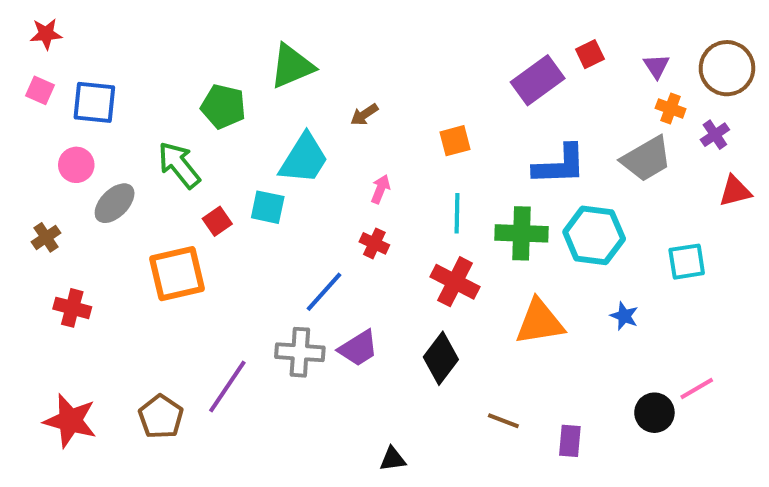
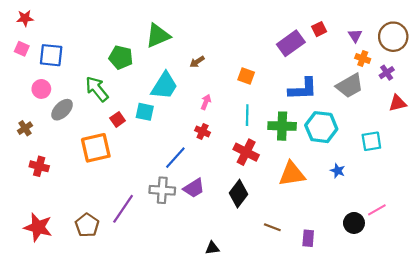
orange square: (455, 141) -> (246, 76), turned 35

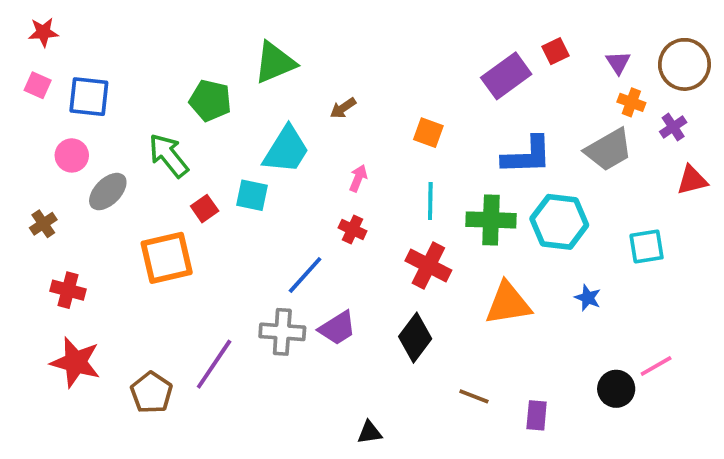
red star: (38, 227) -> (76, 362), moved

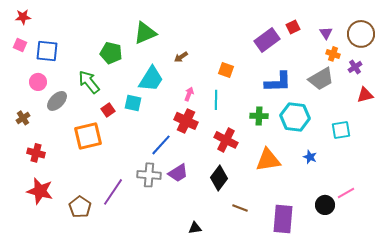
cyan line: (430, 201) -> (216, 100), moved
green cross: (491, 220) -> (259, 116), size x0.7
red cross: (353, 229) -> (186, 121), size x1.6
brown line: (474, 396) -> (240, 208), moved
purple rectangle: (537, 415) -> (283, 219), size x1.8

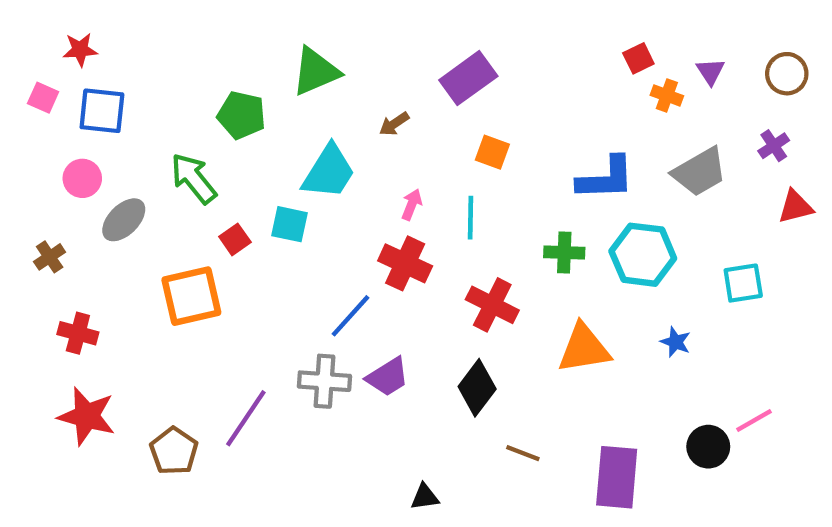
red star: (23, 17) -> (80, 50), moved
brown circle: (361, 34) -> (787, 74), size x0.7
purple rectangle: (267, 40) -> (468, 78), moved
orange cross: (333, 54) -> (667, 95), moved

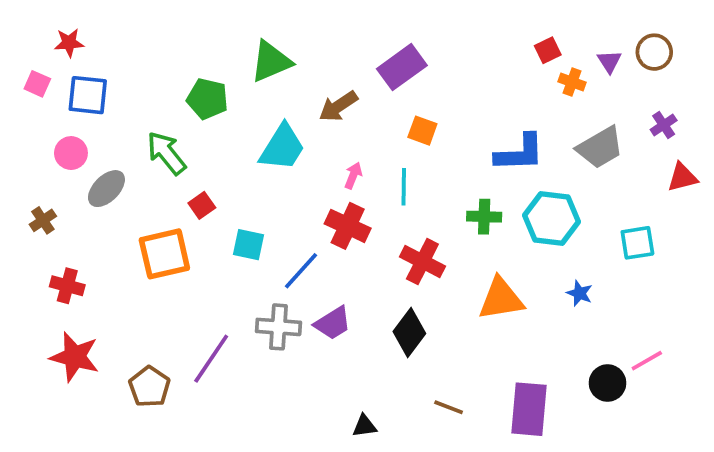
brown circle: (787, 74) -> (654, 52), moved
brown arrow: (394, 124) -> (338, 106), size x1.5
cyan square: (289, 224) -> (249, 245), moved
brown line: (523, 453) -> (449, 407), moved

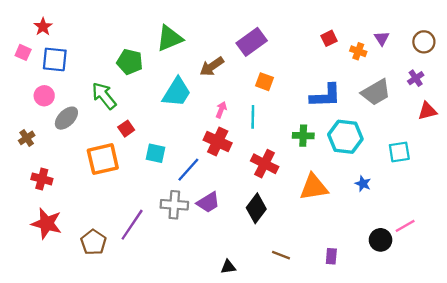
red star: (69, 43) -> (43, 27), turned -30
red square: (548, 50) -> (329, 38), moved
brown circle: (654, 52) -> (424, 42), moved
purple rectangle: (529, 409) -> (331, 256), size x0.5

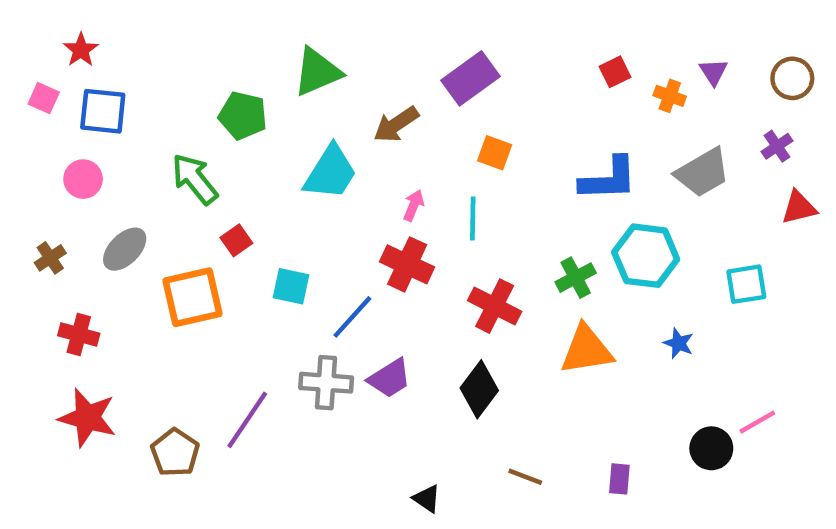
gray ellipse: (66, 118) -> (125, 249), moved
green cross: (303, 136) -> (576, 278), moved, turned -30
black triangle: (228, 267) -> (427, 499), turned 42

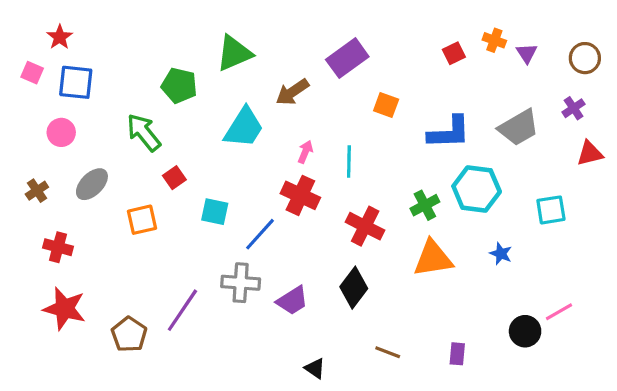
orange cross: (670, 96) -> (494, 40), moved
orange square: (495, 153) -> (386, 105), moved
orange square: (193, 297) -> (142, 220), size x0.7
purple trapezoid: (390, 378) -> (292, 301), moved

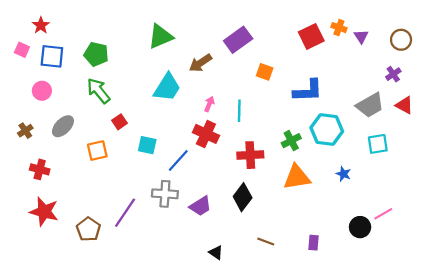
red square: (454, 53) -> (311, 36), size x1.6
green pentagon: (179, 86) -> (96, 54), moved
gray trapezoid: (519, 128) -> (370, 105), moved
red triangle: (590, 153) -> (404, 105), turned 42
red cross: (365, 226) -> (250, 155), turned -30

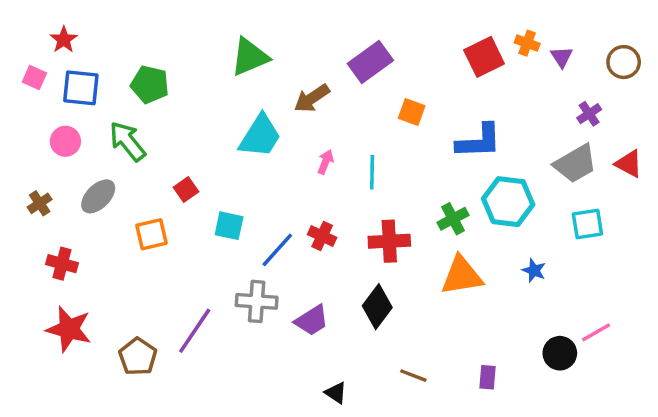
purple cross: (393, 74) -> (589, 114), moved
green arrow: (98, 91) -> (127, 141), moved
red cross: (206, 134) -> (322, 236), moved, size x0.7

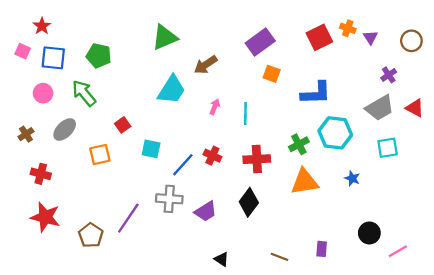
purple rectangle: (370, 62) -> (260, 42), moved
pink line: (596, 332) -> (398, 251), moved
brown line: (413, 376) -> (280, 257), moved

